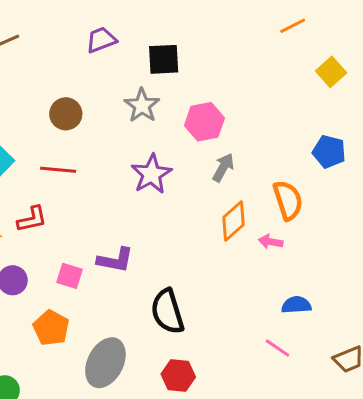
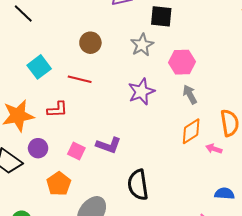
gray arrow: (223, 167) -> (190, 94), turned -66

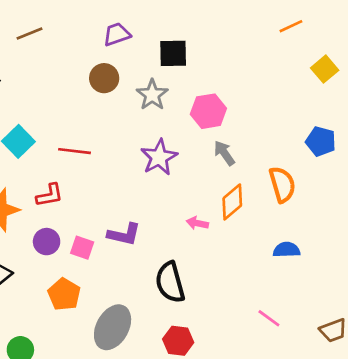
brown circle: (90, 43) -> (104, 78), moved
purple circle: (38, 148) -> (47, 242), moved
pink arrow: (214, 149) -> (197, 223), moved
blue semicircle: (225, 194) -> (286, 250), moved

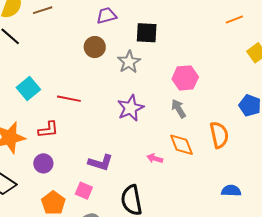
pink hexagon: (208, 111) -> (185, 78), moved
orange diamond: (232, 202) -> (182, 145), turned -76
pink square: (82, 248) -> (84, 191), moved
blue semicircle: (286, 250) -> (231, 191), moved

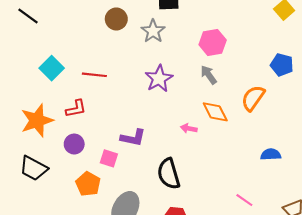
orange semicircle: (219, 135) -> (253, 98), turned -128
pink square: (84, 191) -> (109, 158), moved

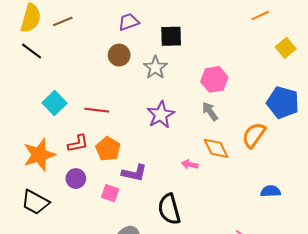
blue pentagon: (282, 65) -> (283, 102), size x1.4
orange pentagon: (88, 184) -> (108, 149), moved

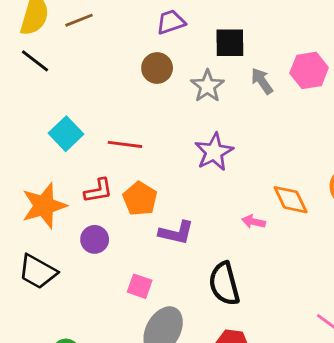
pink hexagon: (214, 79) -> (309, 70), moved
gray arrow: (210, 111) -> (262, 81), moved
pink square: (110, 193) -> (140, 286), moved

